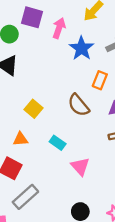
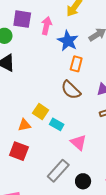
orange rectangle: (100, 80) -> (76, 64), moved
yellow square: (33, 109) -> (41, 112), moved
gray rectangle: (25, 197) -> (58, 171), moved

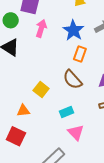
pink arrow: (46, 26) -> (41, 28), moved
yellow square: (41, 112) -> (41, 90), moved
cyan rectangle: (57, 124) -> (67, 112), moved, turned -56

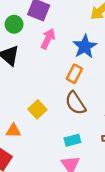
orange rectangle: (80, 54) -> (74, 74), moved
cyan rectangle: (67, 112) -> (72, 140), moved

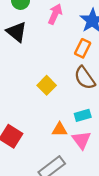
orange triangle: (13, 131) -> (60, 129), moved

